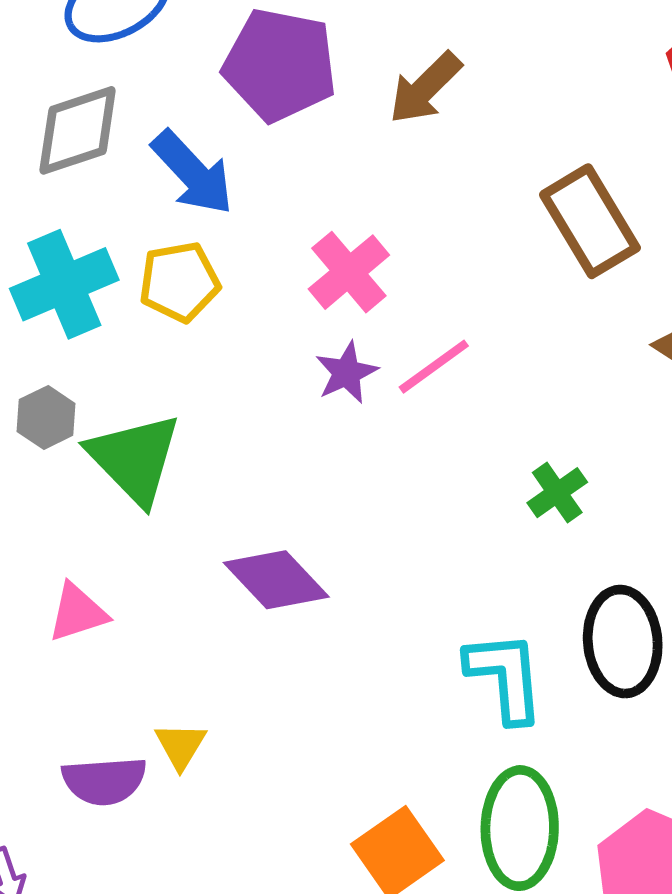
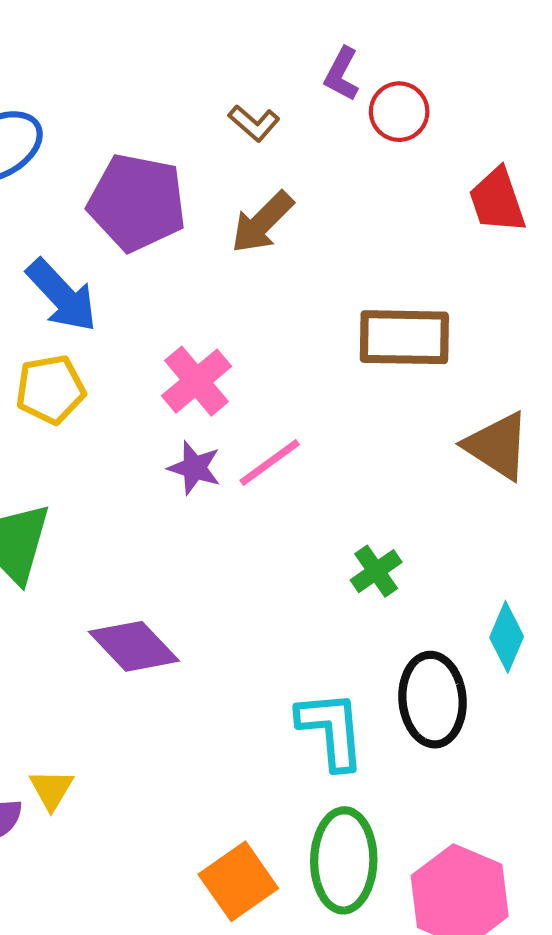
brown rectangle: (590, 221) -> (404, 337), turned -58
purple star: (346, 373) -> (194, 468), turned -30

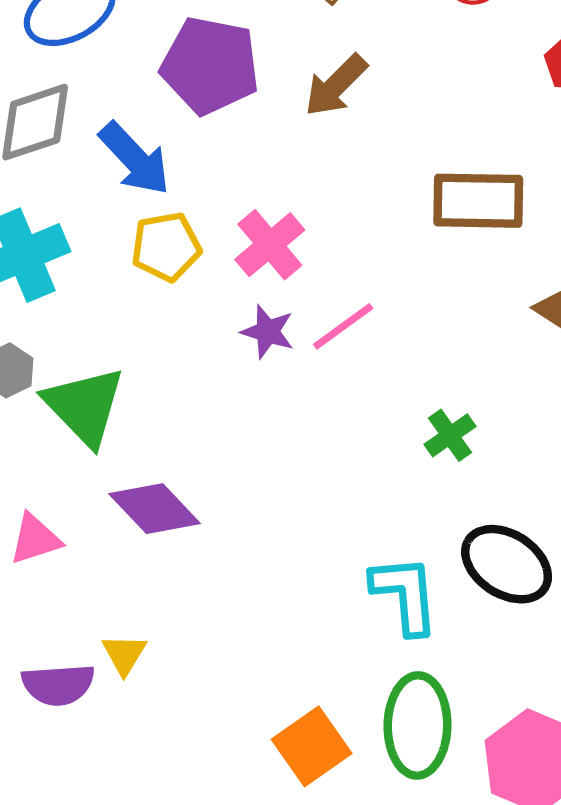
yellow pentagon: (50, 389) -> (166, 247), moved
purple diamond: (134, 646) -> (155, 509), moved
black ellipse: (433, 700) -> (507, 564), turned -52

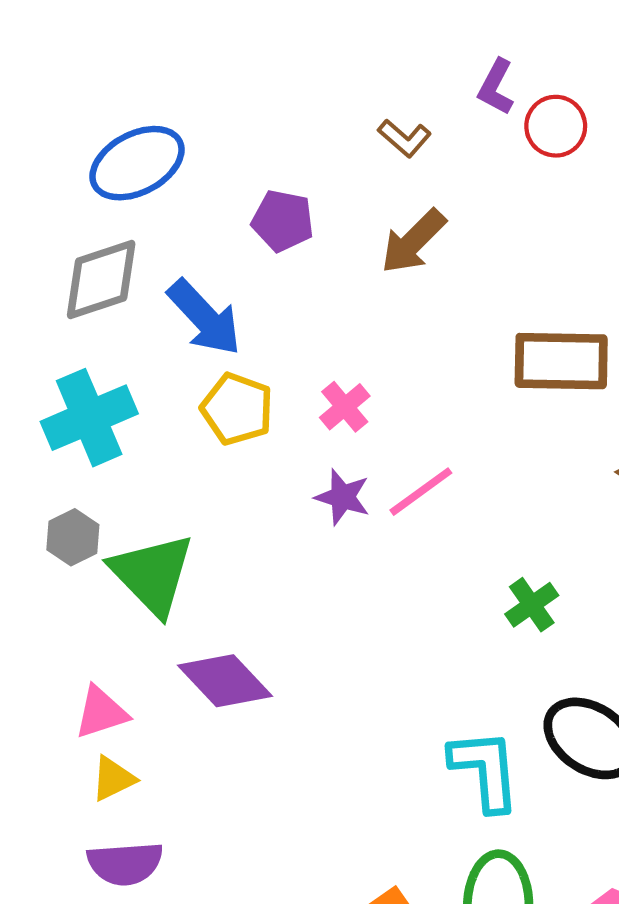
purple pentagon: (210, 65) -> (283, 221), size x0.6
pink cross: (270, 245) -> (345, 407), size x0.7
yellow pentagon: (166, 247) -> (237, 409), turned 30
yellow triangle: (124, 654) -> (113, 779), moved, turned 33

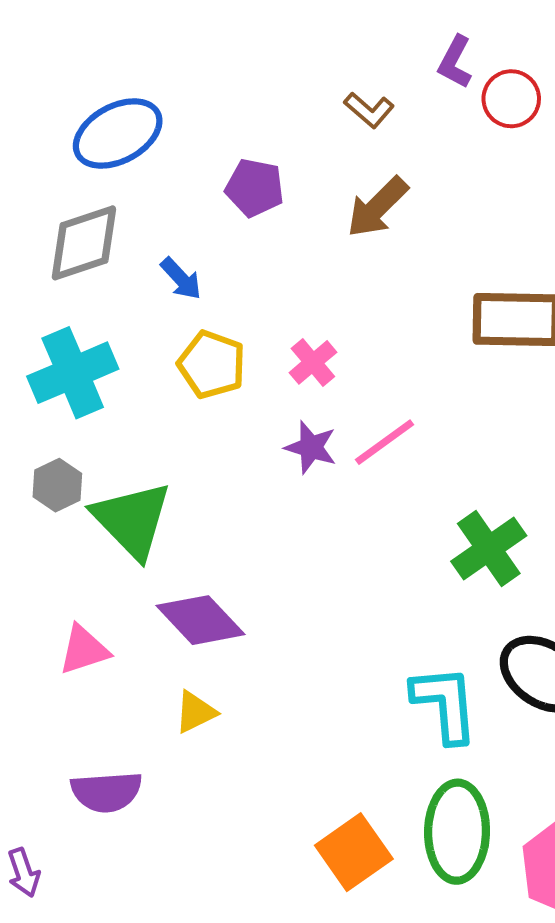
blue arrow: (204, 318) -> (181, 279), size x0.6
green cross: (532, 605) -> (489, 549), size x1.5
yellow triangle: (113, 779) -> (195, 712), moved

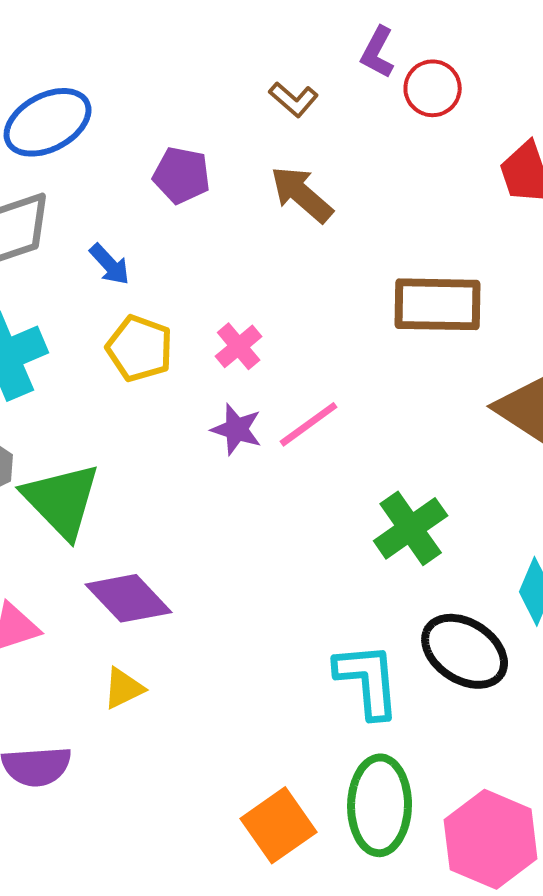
brown arrow: (377, 207) -> (302, 194), turned 86

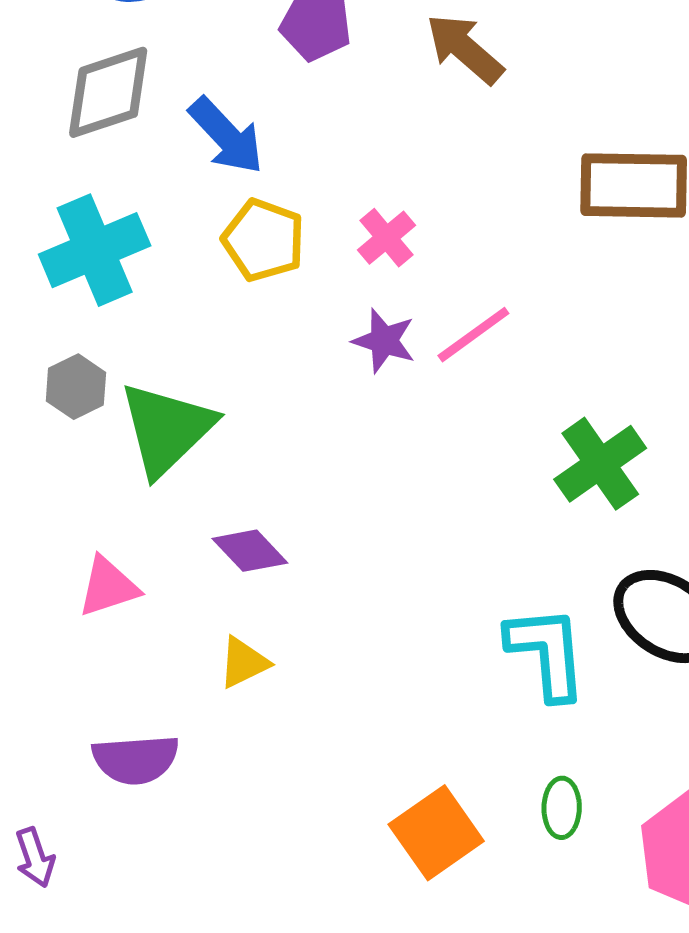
blue arrow: (110, 264) -> (226, 136), size x1.5
green triangle: (62, 500) -> (167, 429), turned 30
purple diamond: (129, 598) -> (250, 551), size x0.7
green ellipse: (380, 805) -> (562, 808), size x0.5

